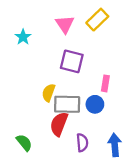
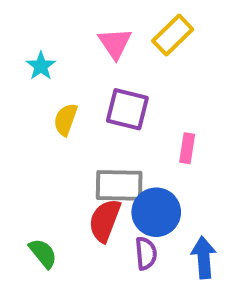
yellow semicircle: (49, 93) -> (66, 119), moved
blue circle: (95, 104) -> (156, 212), moved, size x1.5

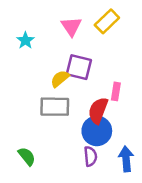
yellow semicircle: (66, 119) -> (60, 79), moved, turned 30
gray rectangle: (119, 185) -> (55, 107), moved
red semicircle: (105, 220) -> (98, 111), moved

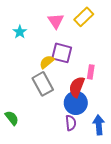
gray rectangle: (55, 107) -> (43, 84), turned 60
green semicircle: (27, 156) -> (12, 118), moved

